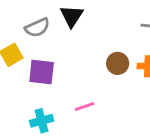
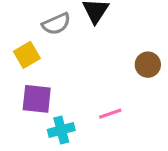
purple square: (42, 72) -> (37, 99), moved

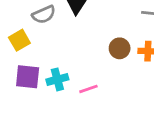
cyan cross: (61, 130) -> (57, 79), moved

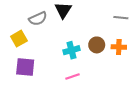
cyan cross: (57, 79) -> (71, 50), moved

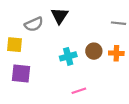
yellow square: (19, 39) -> (15, 45), turned 35
pink line: (73, 76) -> (79, 91), moved

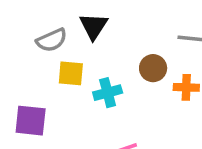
yellow square: (15, 45) -> (71, 73), moved
brown circle: (94, 51) -> (153, 68), moved

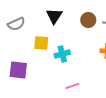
gray semicircle: (52, 40) -> (16, 24), moved
brown circle: (153, 68) -> (88, 20), moved

